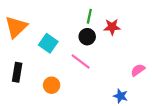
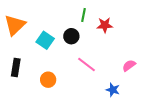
black circle: (87, 37) -> (71, 36), moved
pink line: (81, 61) -> (87, 65), moved

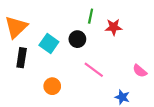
pink semicircle: (129, 66) -> (140, 71), turned -104
black rectangle: (16, 68) -> (22, 58), moved

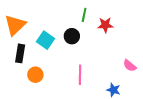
pink line: (94, 70) -> (80, 75), moved, turned 54
orange circle: (52, 86) -> (35, 75), moved

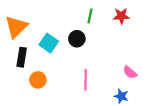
red star: (105, 25) -> (121, 16), moved
pink semicircle: (130, 66) -> (130, 72), moved

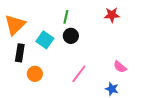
green line: (90, 16) -> (66, 17), moved
pink line: (86, 80) -> (79, 74), turned 36

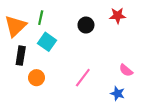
green line: (66, 17) -> (41, 18), moved
black circle: (71, 36) -> (86, 25), moved

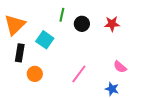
red star: (118, 16) -> (112, 24), moved
green line: (41, 18) -> (62, 15), moved

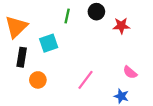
black circle: (82, 24) -> (96, 12), moved
cyan square: (45, 40) -> (49, 43), turned 36

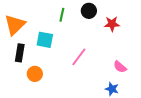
cyan square: (49, 43) -> (45, 40), turned 30
pink line: (86, 80) -> (79, 57), moved

